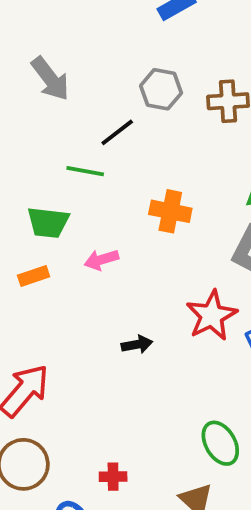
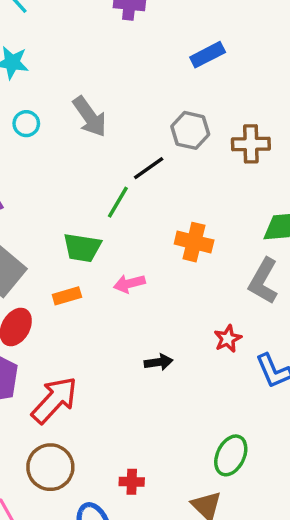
green line: (85, 171) -> (118, 202), turned -72
red star: (212, 316) -> (228, 339), size x0.6
green ellipse: (220, 443) -> (231, 455), turned 54

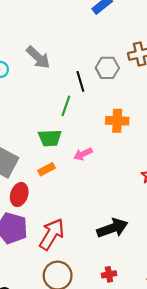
gray hexagon: (190, 130) -> (107, 68), moved
black line: (149, 168) -> (80, 81), turned -60
black arrow: (158, 362) -> (112, 228), moved, size x1.8

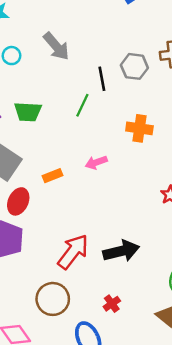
green trapezoid: (50, 138) -> (28, 112), moved
red arrow: (52, 234) -> (73, 252), moved
red cross: (109, 274) -> (112, 304), turned -32

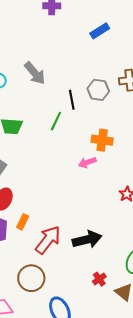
pink arrow: (96, 162) -> (87, 162), moved
orange rectangle: (53, 176) -> (23, 222), moved, turned -42
red cross: (112, 304) -> (99, 279), moved

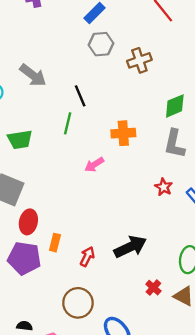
gray hexagon: (98, 90) -> (101, 44), moved
pink arrow: (87, 162) -> (94, 165), moved
red arrow: (48, 240) -> (87, 257), size x0.6

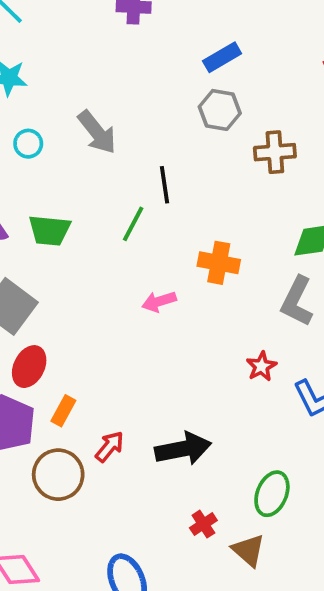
brown circle: (78, 303) -> (58, 475), moved

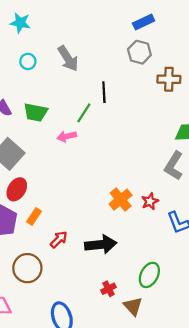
orange cross: (219, 263) -> (121, 200), moved, turned 35
pink arrow: (159, 301) -> (67, 136), moved
brown circle: (58, 475) -> (27, 268), moved

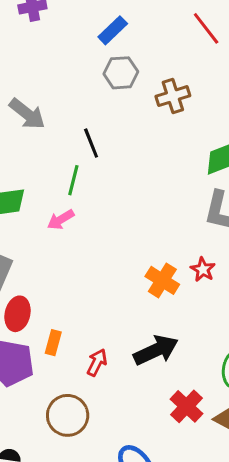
red cross: (108, 289) -> (187, 406), size x1.5

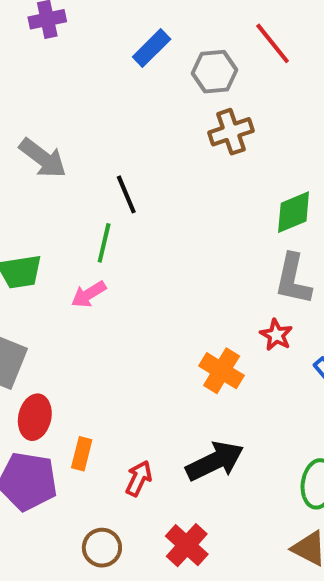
gray hexagon: (121, 73) -> (215, 72), moved
red star: (203, 269) -> (276, 335), moved
red cross: (187, 406) -> (187, 545), moved
brown circle: (68, 415) -> (102, 548), size x0.7

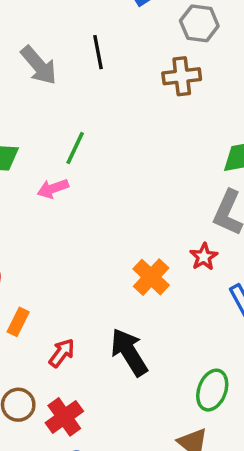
brown cross: (231, 132) -> (182, 76), moved
black line: (126, 194) -> (98, 52), moved
black arrow: (215, 461) -> (129, 352), turned -108
red cross: (187, 545) -> (64, 417), moved

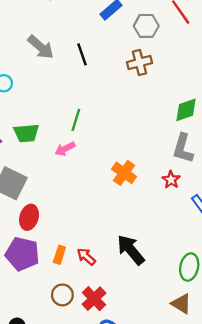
gray arrow: (39, 65) -> (41, 47), moved
orange cross: (151, 277) -> (124, 173), moved
orange rectangle: (18, 322) -> (59, 255), moved
red arrow: (62, 353) -> (86, 257), turned -78

